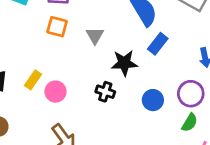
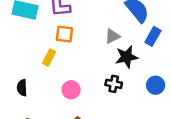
gray triangle: (95, 36) -> (112, 36), moved, turned 42
yellow rectangle: (33, 80) -> (49, 58), moved

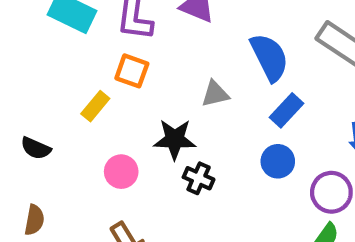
black star: (127, 57) -> (175, 139), moved
blue circle: (156, 85) -> (278, 161), moved
black semicircle: (22, 88) -> (36, 148), turned -77

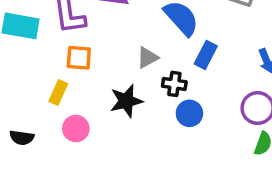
blue circle: (278, 161) -> (189, 113), moved
pink circle: (121, 172) -> (76, 129), moved
black cross: (199, 178) -> (174, 84), moved

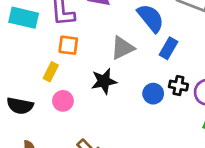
gray triangle: (148, 58) -> (122, 48), size x1.4
black cross: (174, 84) -> (178, 86), moved
black semicircle: (22, 138) -> (20, 106), size x1.4

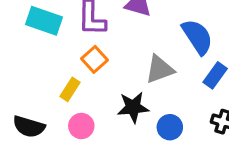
orange square: (68, 45) -> (95, 59), turned 35
blue circle: (153, 94) -> (170, 127), moved

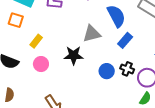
orange square: (95, 59) -> (16, 20), moved, turned -35
blue circle: (170, 127) -> (107, 71), moved

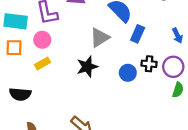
yellow rectangle: (36, 41) -> (43, 63), turned 40
pink circle: (41, 64) -> (42, 40), moved

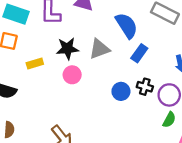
pink circle: (42, 40) -> (72, 75), moved
black star: (87, 67) -> (67, 49), moved

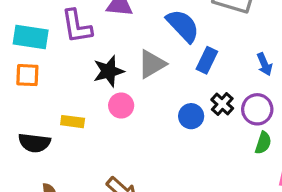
yellow rectangle: (35, 64) -> (73, 122), moved, turned 35
black cross: (145, 87) -> (222, 104), turned 35

